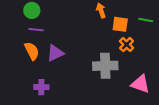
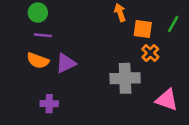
green line: (146, 20) -> (173, 24), turned -72
orange semicircle: (32, 51) -> (38, 61), turned 138

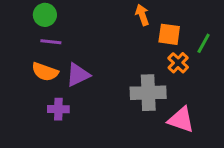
green line: (173, 24) -> (204, 43), moved
pink triangle: (167, 100) -> (181, 120), moved
purple cross: (49, 104) -> (58, 109), moved

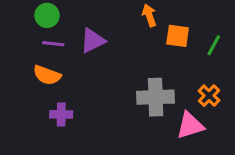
orange cross: (178, 63) -> (209, 96), moved
purple triangle: (78, 75) -> (93, 41), moved
pink triangle: (181, 120) -> (190, 125), turned -36

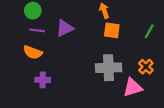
orange square: (178, 36) -> (112, 30), moved

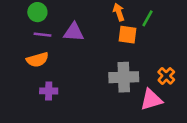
purple triangle: (65, 28) -> (74, 32), turned 30
green line: (149, 31) -> (148, 18), moved
orange semicircle: (33, 52) -> (37, 60), turned -36

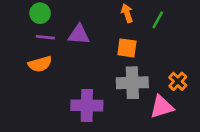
orange square: (128, 35) -> (127, 48), moved
purple cross: (49, 91) -> (87, 105), moved, size x1.6

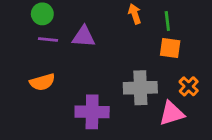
green line: (158, 20) -> (167, 21), turned -36
orange square: (127, 48) -> (170, 48), moved
orange semicircle: (40, 64) -> (42, 82), moved

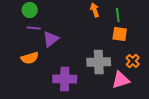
purple triangle: (84, 37) -> (51, 39), moved, turned -42

